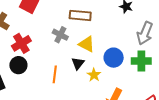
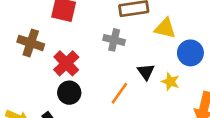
yellow triangle: (87, 44) -> (165, 28), moved
orange line: (55, 74) -> (119, 93), turned 42

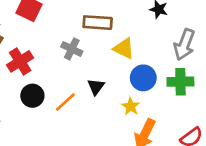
yellow star: (170, 82) -> (131, 106), moved
black circle: (69, 93) -> (32, 96), moved

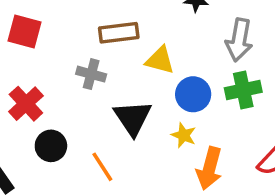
black triangle: (96, 87) -> (133, 118), size x1.6
orange line: (65, 102) -> (102, 167), moved, turned -70

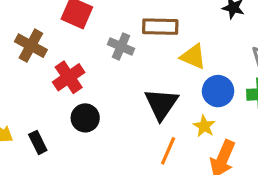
gray cross: (91, 74) -> (121, 46), moved
orange line: (102, 167) -> (168, 151), moved, turned 48

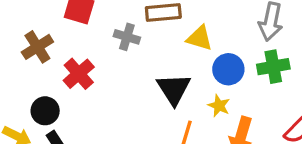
brown cross: (31, 46) -> (37, 47), turned 36
black circle: (85, 118) -> (45, 111), moved

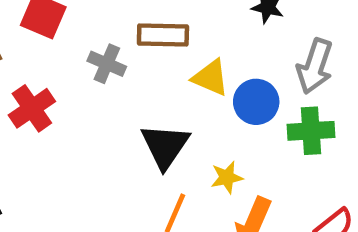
blue circle: (228, 69) -> (256, 102), moved
yellow star: (219, 106) -> (227, 177), turned 30

